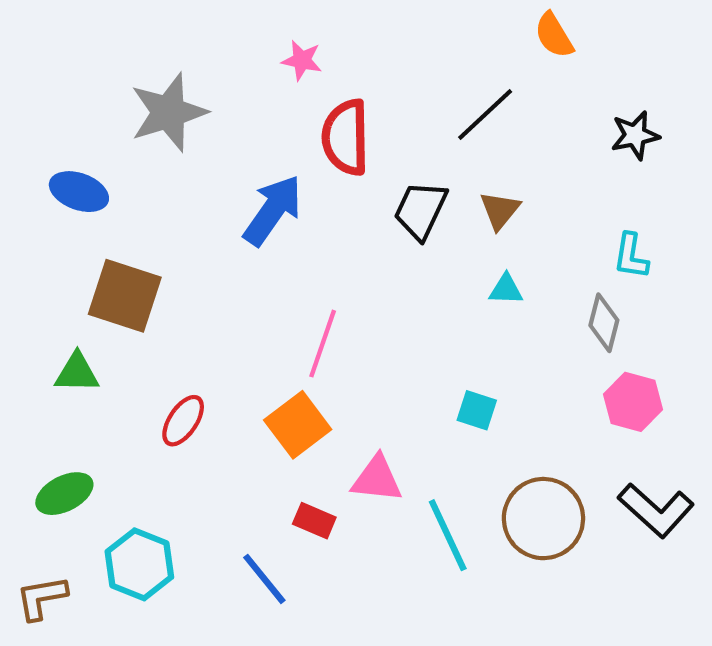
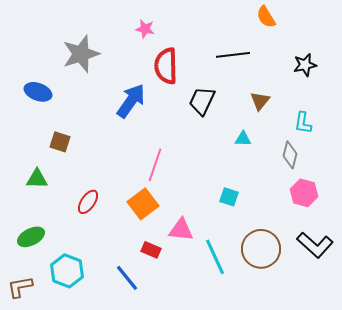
black line: (485, 114) -> (233, 55), turned 36
brown triangle: (500, 210) -> (260, 101), moved
brown square: (125, 296) -> (60, 142), size x0.6

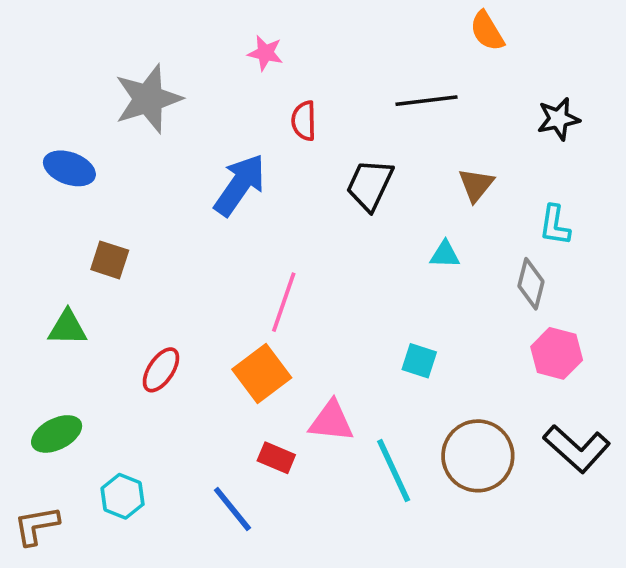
red semicircle: (166, 66) -> (304, 121), size x0.6
cyan hexagon: (67, 271) -> (123, 496), size x0.7

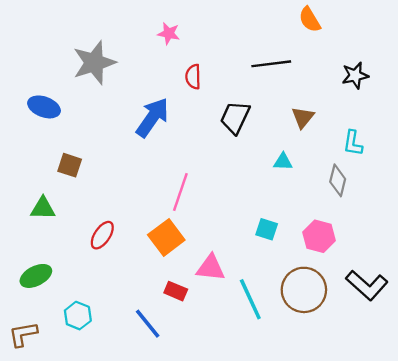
pink hexagon: (557, 353) -> (319, 236), moved

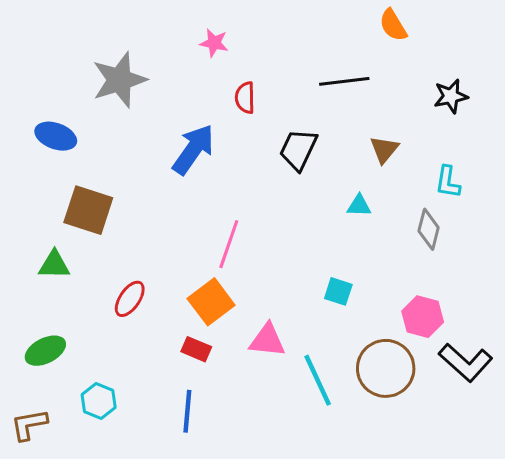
brown square: (70, 165) -> (88, 210), size x1.6
pink hexagon: (319, 236) -> (423, 317), moved
red rectangle: (176, 291) -> (196, 349), moved
blue line: (148, 324) -> (187, 411), turned 44

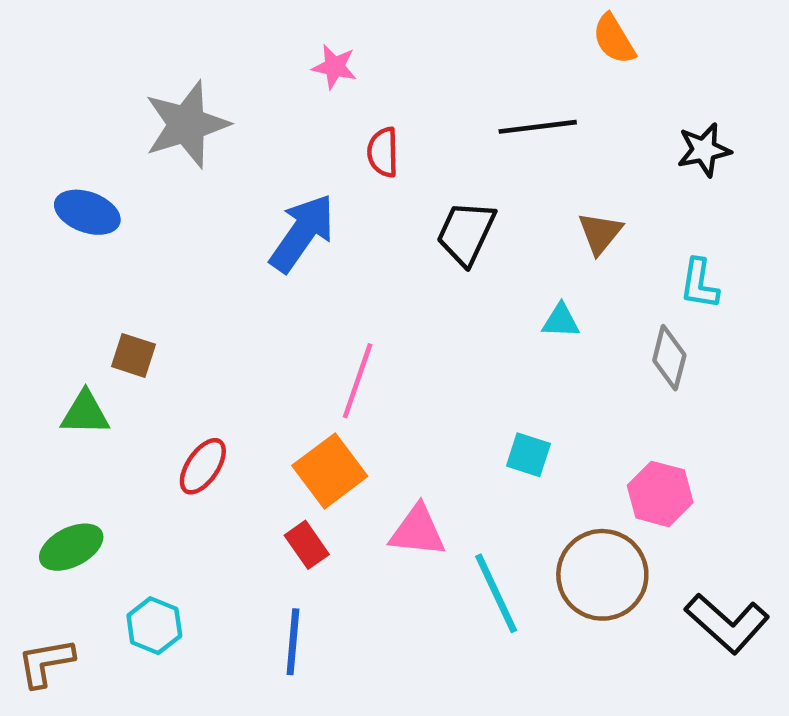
brown square: (88, 210) -> (134, 355), moved, size x0.6
red rectangle: (196, 349) -> (307, 545), turned 32
black L-shape: (466, 362) -> (727, 623), moved

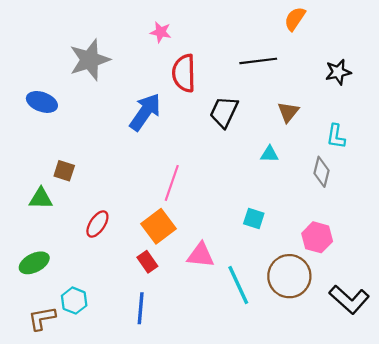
orange semicircle: (614, 39) -> (295, 19), turned 65
red semicircle: (383, 152) -> (184, 73), size x1.6
brown L-shape: (46, 663) -> (42, 318), moved

